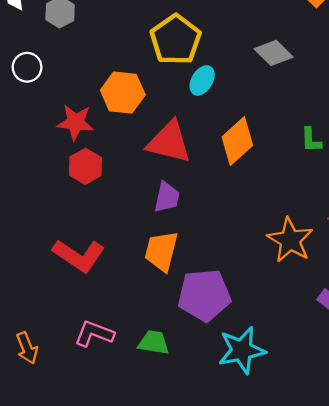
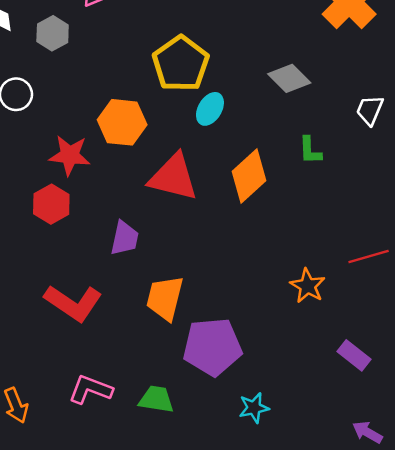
green L-shape: (311, 140) -> (310, 150), moved
red hexagon: (85, 166) -> (51, 204), moved
purple trapezoid: (167, 197) -> (125, 238), moved
orange star: (290, 240) -> (308, 286), size x0.7
cyan star: (242, 350) -> (254, 408), size x0.6

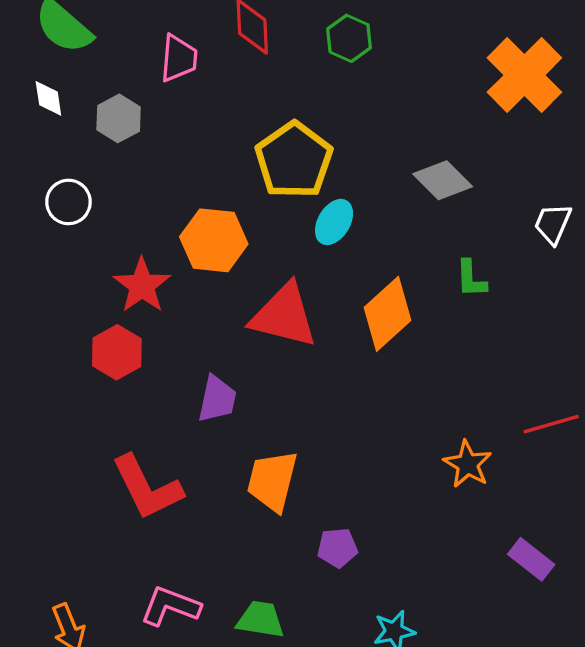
red star: (70, 155) -> (142, 285), turned 30
red L-shape: (73, 303) -> (147, 488), turned 30
purple pentagon: (212, 347) -> (337, 548), size x0.5

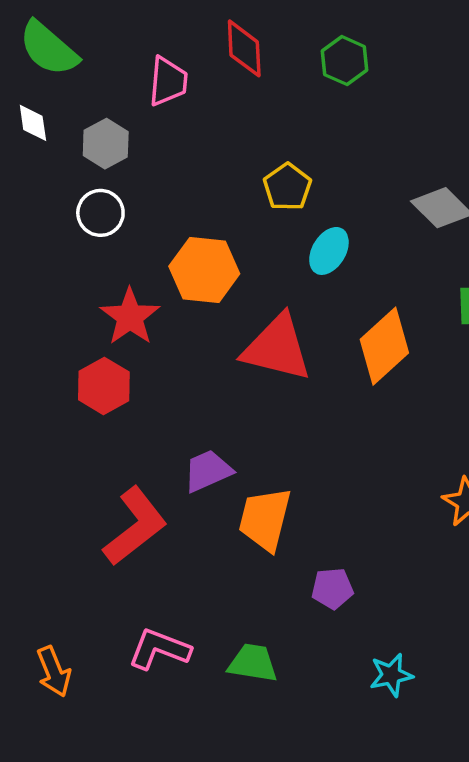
yellow pentagon: (294, 160) -> (287, 187), size x0.6
white circle: (68, 202) -> (100, 213), moved
purple trapezoid: (217, 399) -> (208, 471), moved, turned -126
red L-shape: (147, 488) -> (135, 526), turned -102

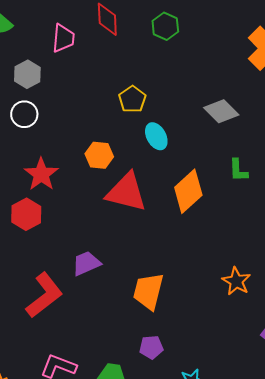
cyan ellipse: (329, 251) -> (156, 136), turned -60
orange hexagon: (204, 270) -> (99, 155), moved, size x0.7
orange trapezoid: (265, 519) -> (148, 291), moved
purple pentagon: (332, 588) -> (151, 347), moved

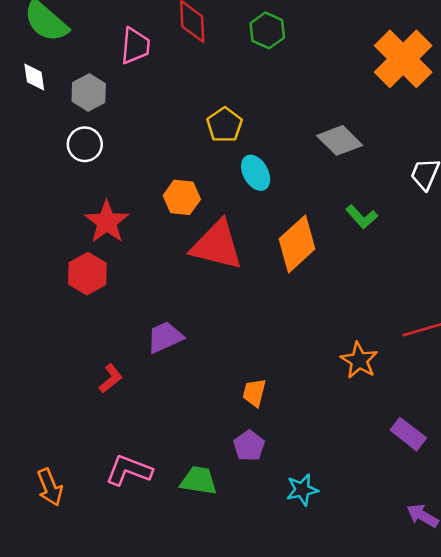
green L-shape: (238, 170) -> (362, 217), turned -40
orange trapezoid: (148, 291) -> (254, 393), moved, size x0.6
red L-shape: (44, 295) -> (111, 378), size x0.5
purple pentagon: (151, 347) -> (249, 446), turned -30

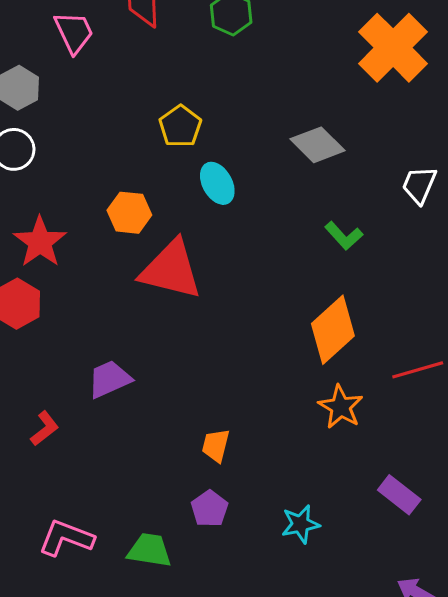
pink trapezoid: (135, 46) -> (74, 32), turned -30
orange diamond: (297, 244) -> (333, 330), moved
cyan star: (302, 490) -> (301, 524), moved

